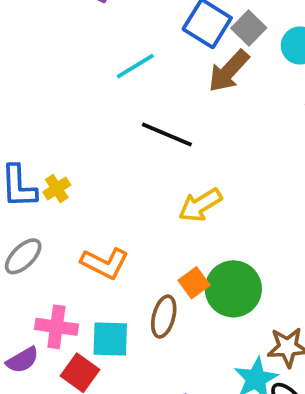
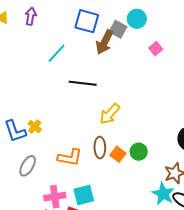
gray square: (249, 28) -> (118, 29), moved
green circle: (233, 289) -> (139, 152), size x0.6
brown ellipse: (164, 317) -> (100, 148), moved

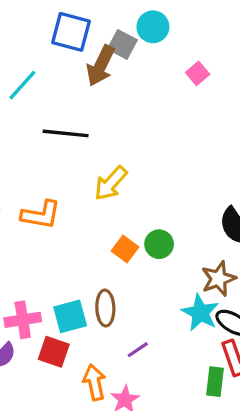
pink square: (156, 49) -> (198, 73), moved
brown ellipse: (100, 148) -> (105, 308), moved
orange L-shape: (70, 157) -> (41, 215), moved

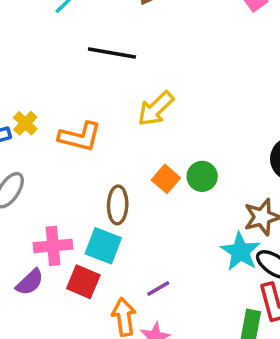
brown ellipse: (105, 308) -> (118, 205), moved
cyan square: (70, 316) -> (103, 246), turned 32
purple line: (138, 350) -> (158, 289), moved

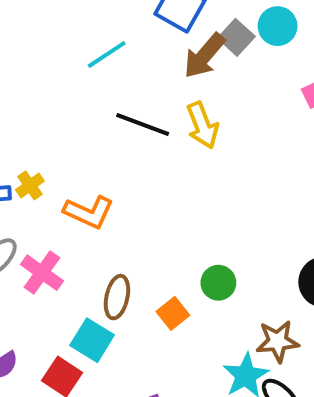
yellow arrow: (156, 109) -> (202, 125), moved, turned -78
orange square: (166, 179) -> (173, 313), moved
pink cross: (53, 246) -> (42, 273), moved, turned 30

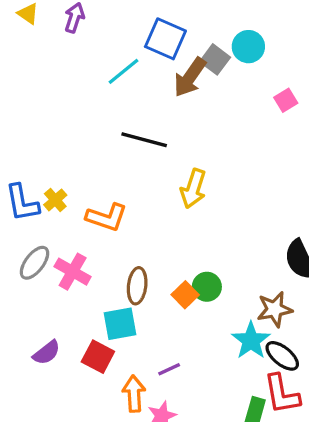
cyan line: (107, 55) -> (124, 71), moved
yellow arrow: (202, 125) -> (193, 189), moved, turned 45
green circle: (218, 283) -> (207, 287), moved
cyan square: (92, 340) -> (120, 324), turned -36

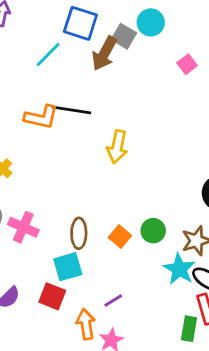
orange L-shape: (107, 217) -> (41, 117), moved
green circle: (207, 287) -> (153, 231), moved

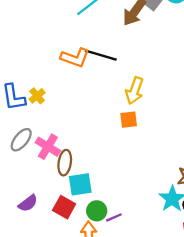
green circle: (153, 231) -> (97, 211), moved
brown ellipse: (79, 233) -> (65, 163), moved
orange square: (120, 237) -> (129, 120), moved, turned 36

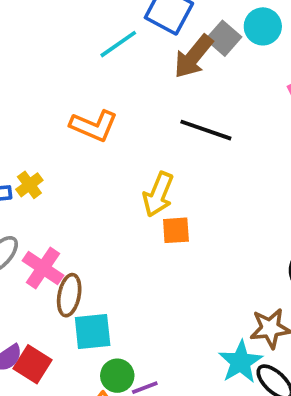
black line: (101, 55) -> (206, 130), moved
yellow arrow: (135, 91) -> (158, 194), moved
red square: (64, 207) -> (32, 364), moved

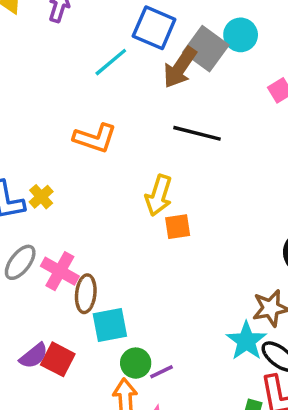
gray square: (224, 38) -> (206, 49), size x1.4

